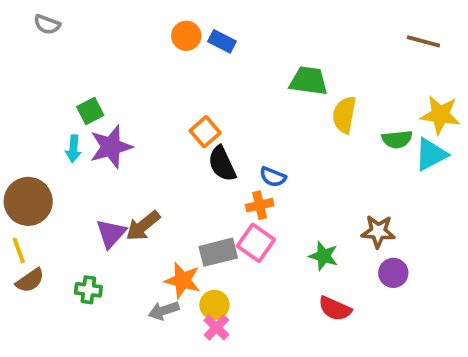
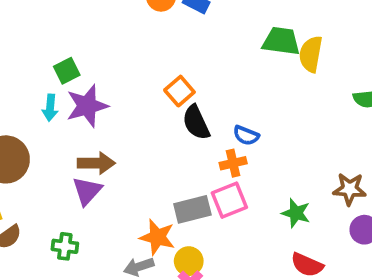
yellow semicircle: (344, 115) -> (311, 54), moved
brown arrow: (143, 226) -> (96, 163), moved, turned -141
pink square: (256, 243) -> (229, 200), turned 33

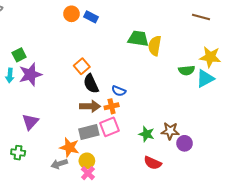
brown arrow: (96, 163) -> (90, 106), moved
brown star: (350, 189) -> (170, 131), moved

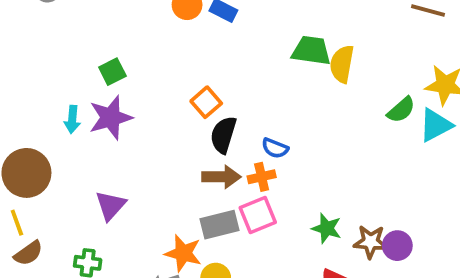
green square: (19, 55) -> (112, 72), moved
green semicircle: (187, 70) -> (401, 110), turned -35
black semicircle: (91, 84) -> (223, 135), turned 42
brown star: (170, 131) -> (371, 242), moved

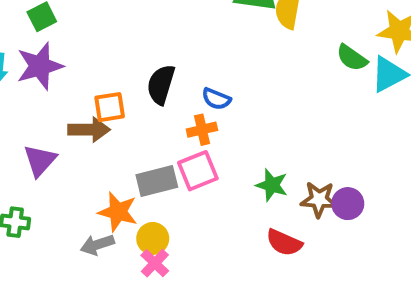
orange square: (206, 102) -> (110, 107), moved, turned 32
green semicircle: (401, 110) -> (352, 58), turned 76
brown arrow: (221, 177) -> (89, 130), moved

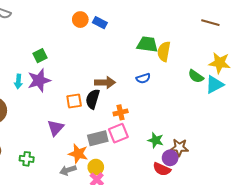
black semicircle: (161, 84) -> (93, 99), moved
blue semicircle: (216, 99) -> (143, 78), moved, turned -40
brown arrow: (89, 130) -> (105, 82), moved
purple triangle: (40, 160) -> (56, 128), moved
purple circle: (348, 204) -> (170, 158), moved

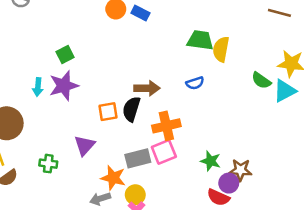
orange cross: (121, 112) -> (166, 126), size x1.5
green cross: (27, 159) -> (48, 164), moved

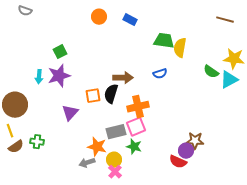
blue rectangle: (140, 13) -> (130, 20), moved
purple triangle: (85, 145) -> (70, 113), moved
green star: (211, 161) -> (134, 147), moved
green cross: (48, 164) -> (37, 142), moved

